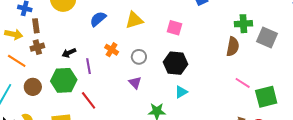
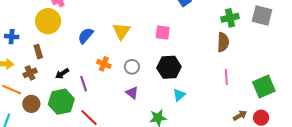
yellow triangle: (134, 20) -> (121, 31), turned -30
brown rectangle: (36, 26) -> (38, 52), moved
gray square: (267, 37) -> (262, 16), moved
pink line: (243, 83) -> (226, 77), moved, turned 63
brown circle: (33, 87) -> (31, 104), moved

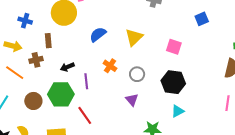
brown circle: (31, 104) -> (33, 101), moved

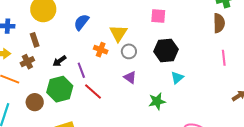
yellow triangle: (134, 37) -> (118, 33), moved
red line: (85, 115) -> (93, 91), moved

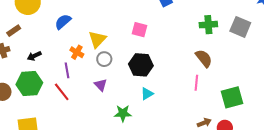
brown semicircle: (219, 23) -> (204, 58), moved, turned -48
brown rectangle: (35, 40) -> (14, 31), turned 64
purple line: (81, 70) -> (67, 70), moved

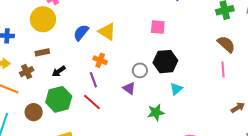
brown rectangle: (14, 31) -> (42, 52), moved, turned 32
yellow triangle: (97, 39) -> (107, 32), moved, turned -30
gray circle: (104, 59) -> (140, 70), moved

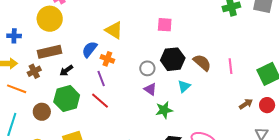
blue semicircle: (81, 33) -> (90, 49), moved
brown semicircle: (226, 44) -> (202, 63), moved
brown rectangle: (42, 52) -> (50, 52), size x1.6
purple triangle: (129, 88) -> (150, 89), moved

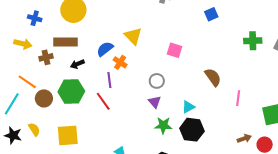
pink square: (165, 25) -> (174, 50), moved
black hexagon: (173, 59) -> (192, 130), moved
brown semicircle: (202, 63) -> (213, 77), moved
orange line: (17, 89) -> (27, 82), moved

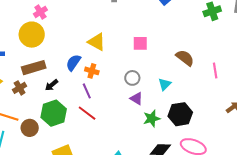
cyan triangle: (188, 107) -> (165, 84), moved

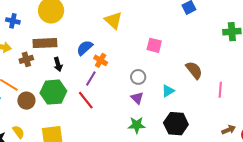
yellow triangle: (97, 42) -> (113, 20), moved
black arrow: (51, 85) -> (58, 64), turned -80
purple line: (87, 91) -> (91, 79), turned 42
green star: (152, 119) -> (137, 125), moved

